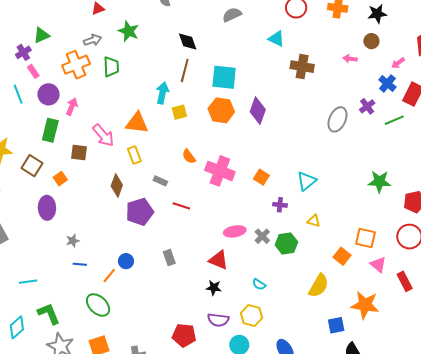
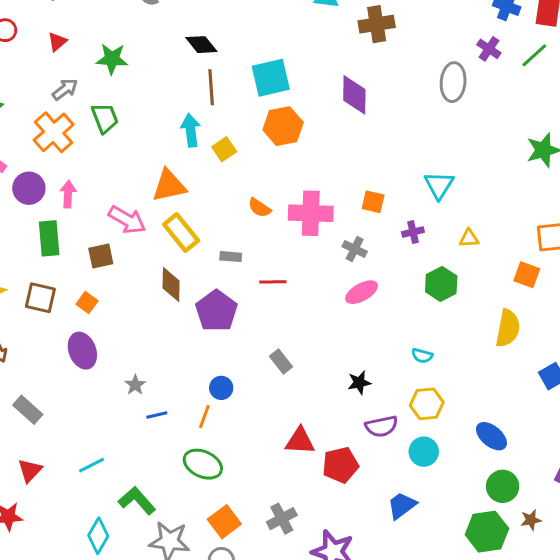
purple diamond: (258, 111) -> (354, 95), moved
yellow rectangle: (134, 155) -> (181, 233), size x1.4
gray cross: (262, 236) -> (355, 249), moved
red triangle: (219, 260) -> (300, 441), moved

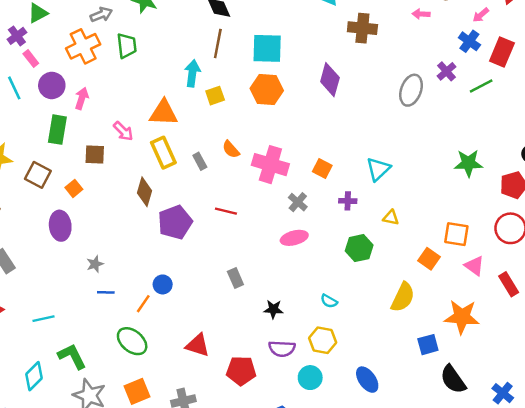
pink arrow: (127, 220) -> (123, 131), size x0.7
gray rectangle: (231, 257) -> (200, 161), moved, turned 42
gray rectangle: (281, 362) -> (235, 278), moved
red triangle: (300, 441) -> (198, 345), moved

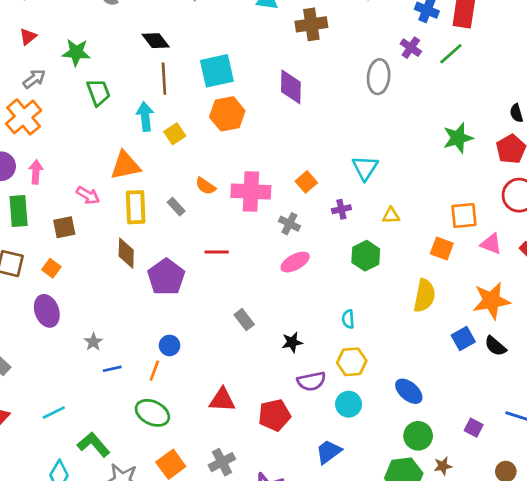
green trapezoid: (127, 46) -> (98, 92), moved
yellow rectangle: (163, 153) -> (136, 207), turned 36
orange square: (322, 168) -> (306, 182), turned 36
cyan semicircle: (329, 301) -> (348, 319), turned 70
black semicircle: (453, 379) -> (495, 346), moved, size x0.7

